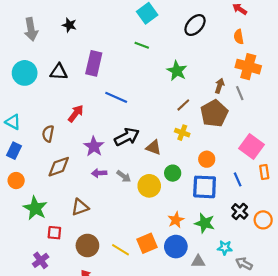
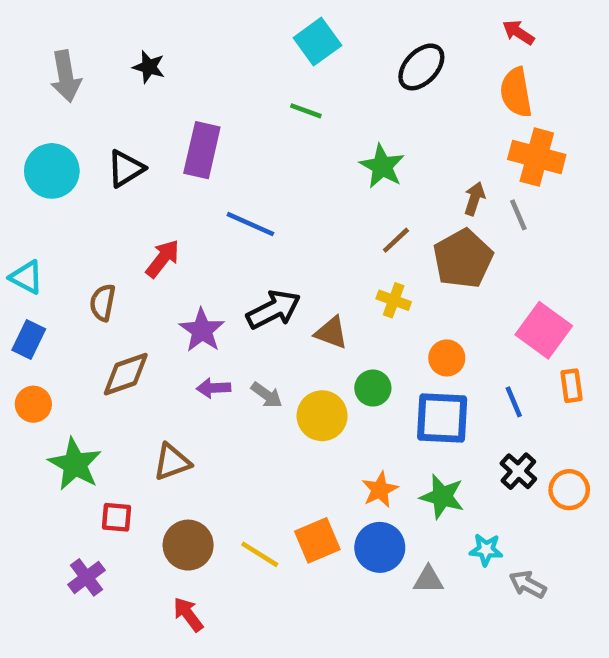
orange semicircle: (239, 37) -> (516, 92), size x1.5
black triangle: (59, 72) -> (126, 169), turned -36

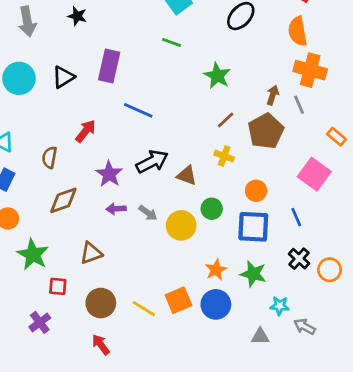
orange rectangle: (571, 386) -> (336, 137), moved, turned -42
gray triangle: (428, 580) -> (260, 336), moved

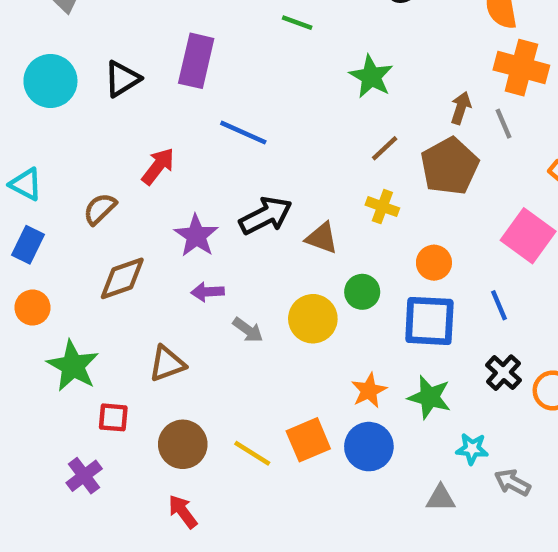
brown semicircle: (49, 157) -> (100, 209), turned 35
gray arrow: (148, 213) -> (248, 330), moved

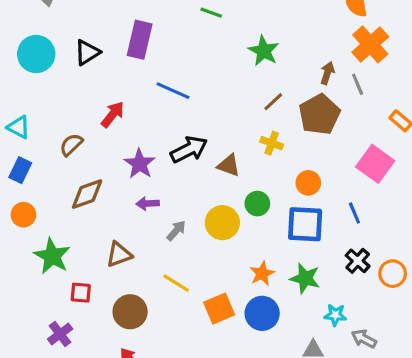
orange cross: (521, 68) -> (370, 44), turned 33
gray arrow: (248, 330) -> (176, 231), turned -85
yellow line: (252, 453) -> (176, 283), moved

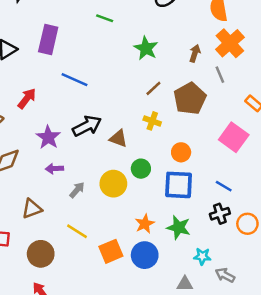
brown arrow: (327, 73) -> (195, 53), moved
blue line: (354, 213) -> (224, 186), moved, turned -36
black cross: (358, 261) -> (220, 214), turned 30

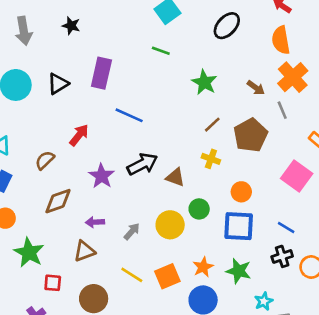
brown arrow: (195, 53) -> (256, 88), turned 108
purple arrow: (54, 169) -> (95, 222), moved
orange square: (111, 251) -> (167, 276), moved
cyan star: (202, 256) -> (264, 301), turned -30

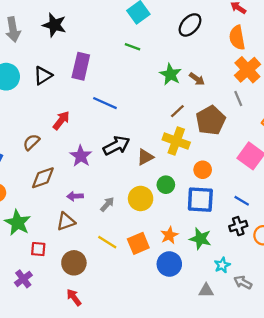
black star: (71, 26) -> (54, 25), size x1.5
brown arrow: (256, 88) -> (197, 79), moved
yellow cross: (211, 159) -> (176, 141), size x1.6
brown triangle: (175, 177) -> (145, 157), turned -48

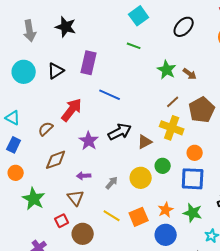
red arrow: (61, 120) -> (72, 110), size x1.4
brown triangle: (66, 221) -> (76, 198), turned -48
red square: (38, 249) -> (62, 221), moved, turned -32

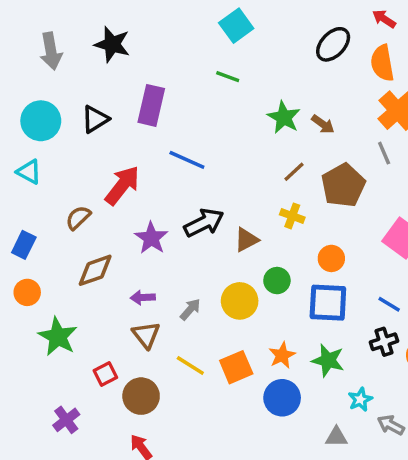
black ellipse: (184, 27) -> (333, 44), moved
cyan triangle: (13, 118) -> (29, 172), moved
yellow cross: (172, 128) -> (292, 216), size x0.6
brown triangle: (76, 198) -> (146, 335), moved

